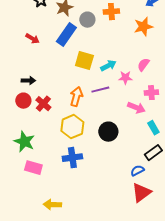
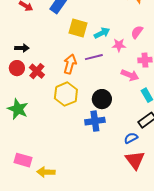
blue cross: (72, 158) -> (95, 121), moved
pink rectangle: (33, 168) -> (23, 160), moved
red triangle: (141, 193) -> (135, 160), turned -30

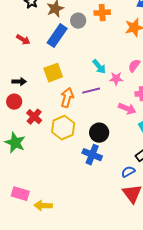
yellow square: (78, 28) -> (53, 73), moved, turned -36
cyan arrow: (102, 33) -> (99, 67), turned 77
red cross: (37, 71) -> (34, 117), moved
blue cross: (95, 121) -> (92, 155), turned 30

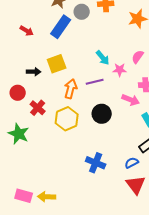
black arrow: (19, 82) -> (34, 72), moved
black circle: (99, 133) -> (102, 114), moved
blue cross: (92, 155) -> (96, 163), moved
pink rectangle: (20, 194) -> (24, 196), moved

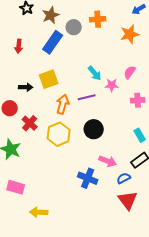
red arrow: (27, 31) -> (19, 46), turned 64
pink arrow: (131, 100) -> (108, 161), moved
pink rectangle: (24, 196) -> (16, 187), moved

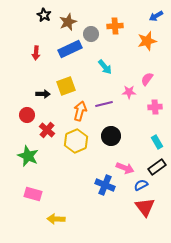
blue rectangle: (53, 42) -> (70, 49), turned 30
cyan arrow: (95, 73) -> (105, 67), moved

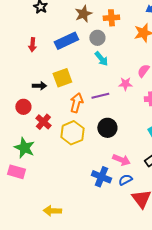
brown star: (68, 22) -> (83, 14), moved
gray circle: (91, 34) -> (97, 38), moved
blue semicircle: (141, 185) -> (125, 180), moved
pink rectangle: (33, 194) -> (16, 172), moved

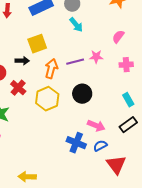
pink star: (125, 84) -> (96, 57), moved
black arrow: (39, 86) -> (22, 61), moved

